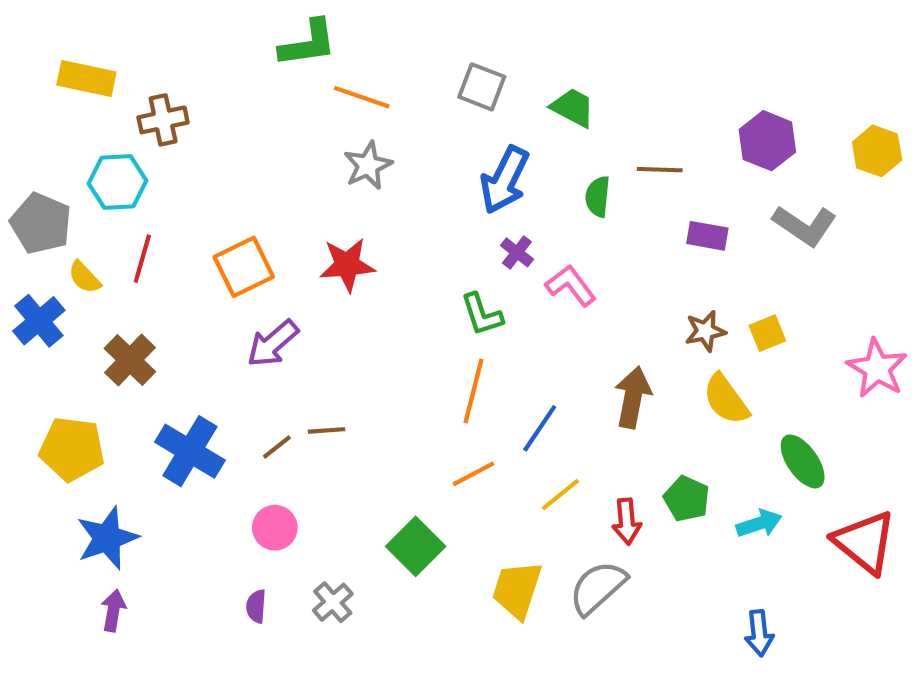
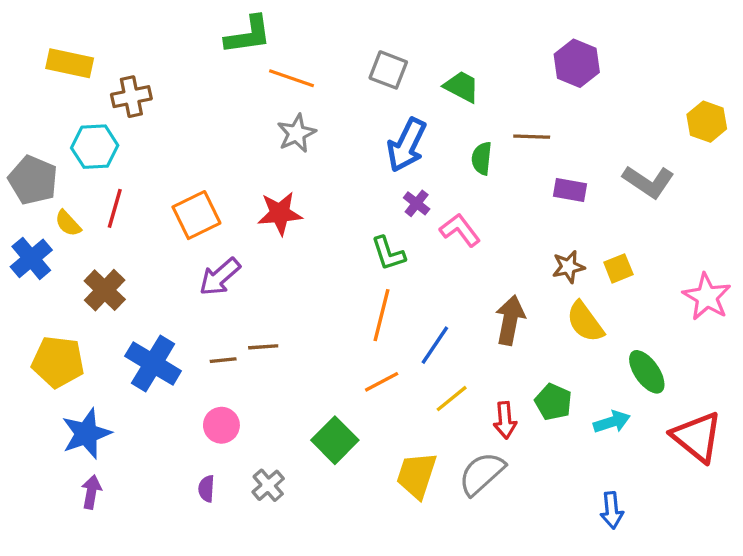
purple hexagon: (767, 141) -> (577, 63), moved
brown line: (277, 447) -> (223, 360), turned 32

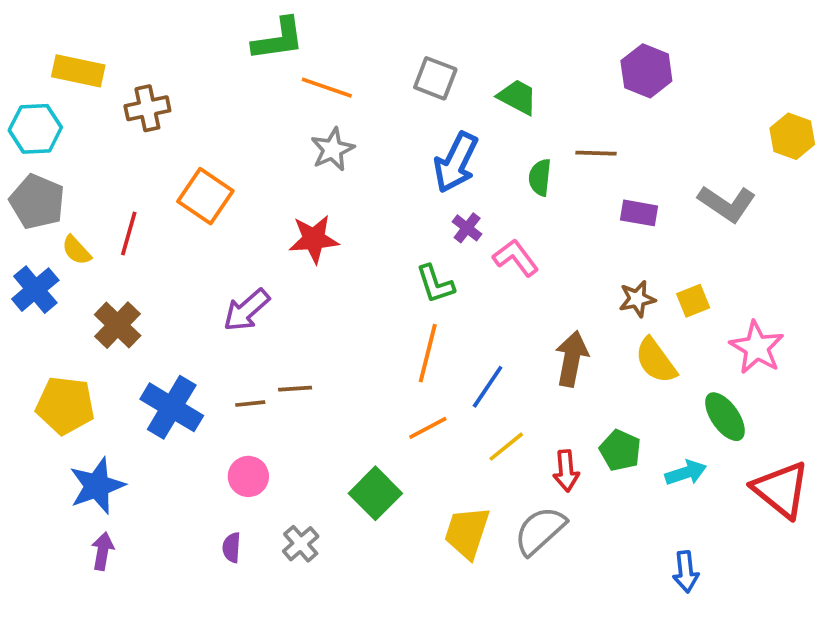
cyan hexagon: (95, 147) -> (35, 129), moved
orange square: (196, 215) -> (205, 196), moved, turned -30
pink star: (707, 297) -> (757, 347), moved

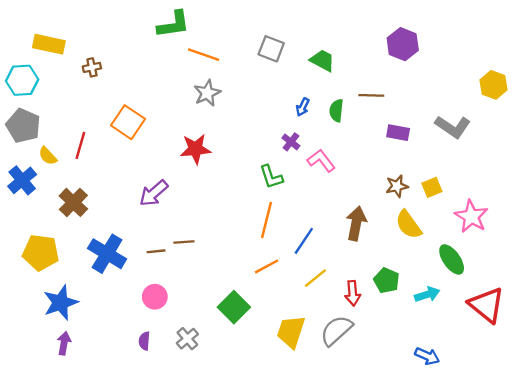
brown cross: (147, 108) -> (92, 67), size x0.7
blue arrow: (456, 162) -> (303, 107), moved, size x0.5
blue arrow: (686, 572) -> (427, 356), turned -60

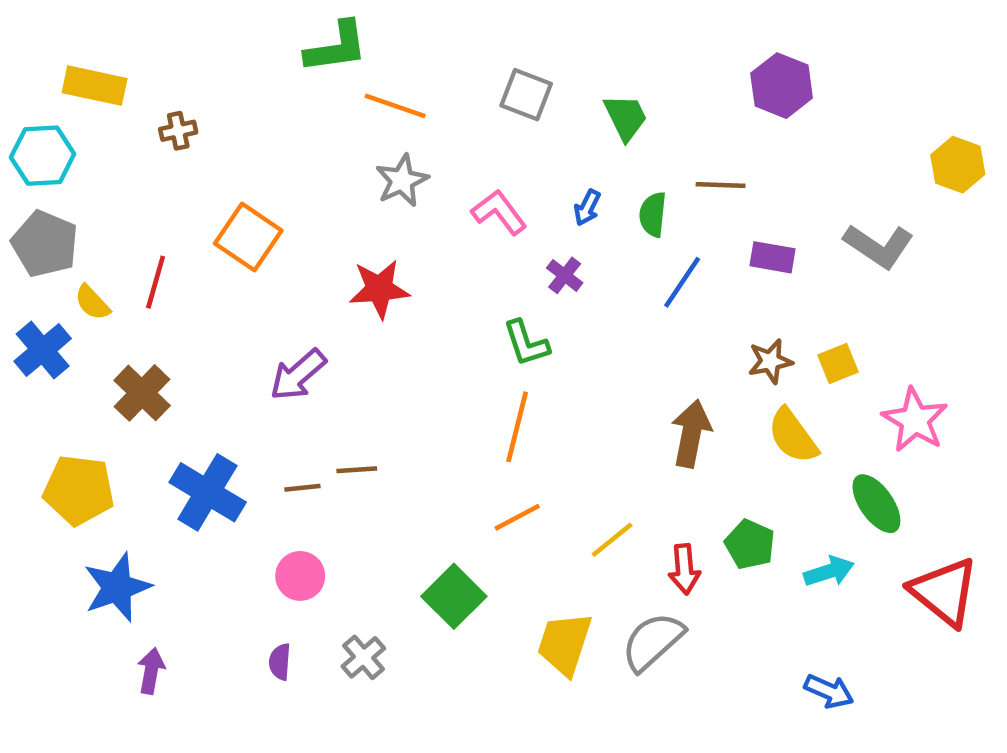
green trapezoid: (322, 60) -> (626, 117), turned 36
pink L-shape: (321, 161) -> (499, 212), moved
blue line: (304, 241) -> (682, 282), moved
purple arrow: (64, 343) -> (151, 671), moved

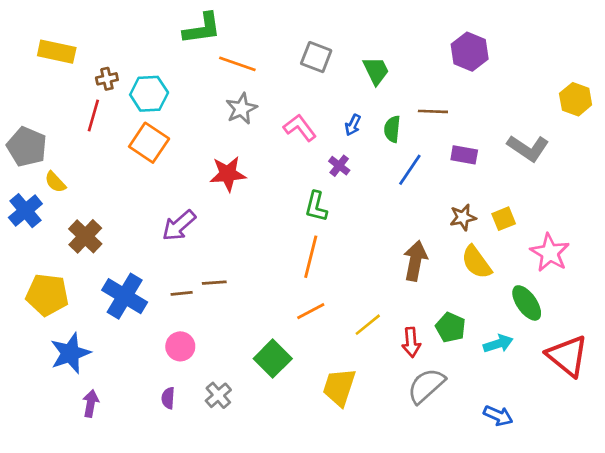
cyan hexagon: (43, 156) -> (149, 94), moved
red line: (156, 282) -> (93, 115), moved
green L-shape: (526, 343) -> (316, 206), turned 32
gray semicircle: (653, 641) -> (426, 386), moved

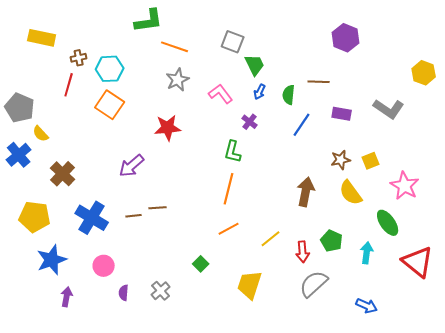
green trapezoid: (376, 71) -> (255, 65), moved
cyan arrow: (498, 344) -> (367, 253), turned -65
pink circle: (180, 346) -> (104, 266), moved
green square: (273, 359) -> (201, 264), size x0.6

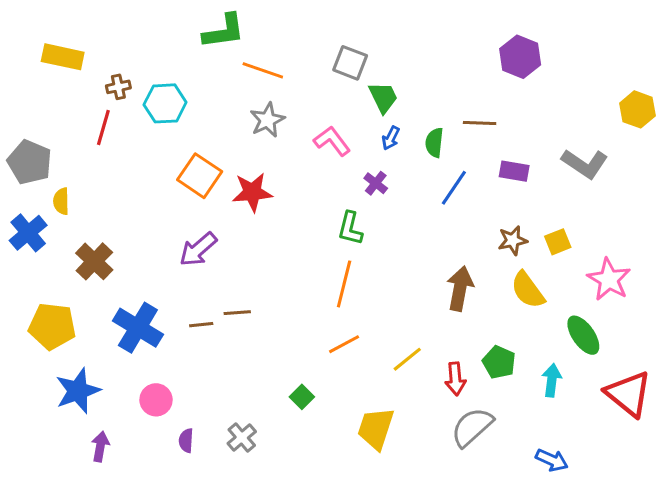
orange square: (110, 105) -> (200, 176), moved
yellow semicircle: (41, 134) -> (61, 201), turned 42

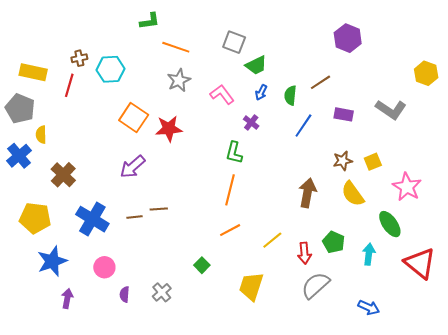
green L-shape: (224, 31) -> (150, 21), size x0.7
yellow rectangle: (63, 57) -> (33, 72), moved
green trapezoid: (383, 97) -> (256, 65), turned 90
brown line: (480, 123) -> (321, 82), turned -35

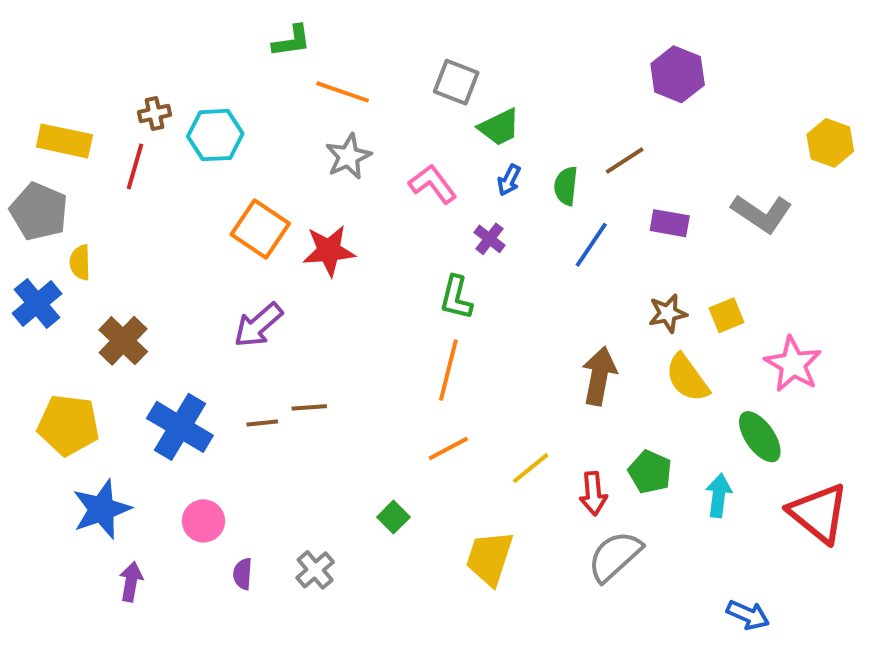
blue arrow: (369, 307) -> (748, 615), moved

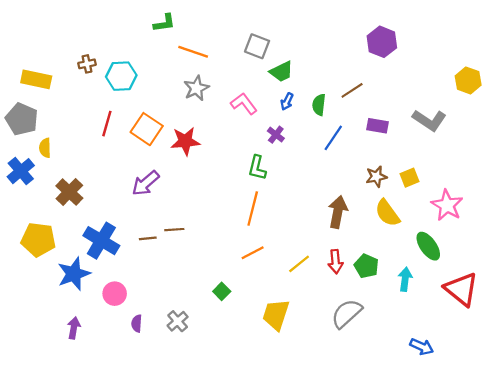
red line: (135, 166) -> (107, 124), moved
red arrow: (593, 494) -> (336, 262), moved
blue star: (102, 509) -> (74, 274), moved

